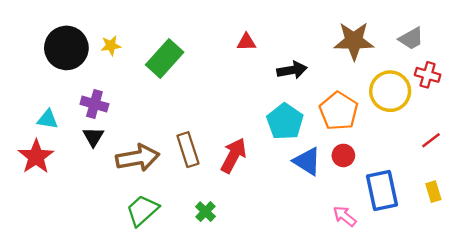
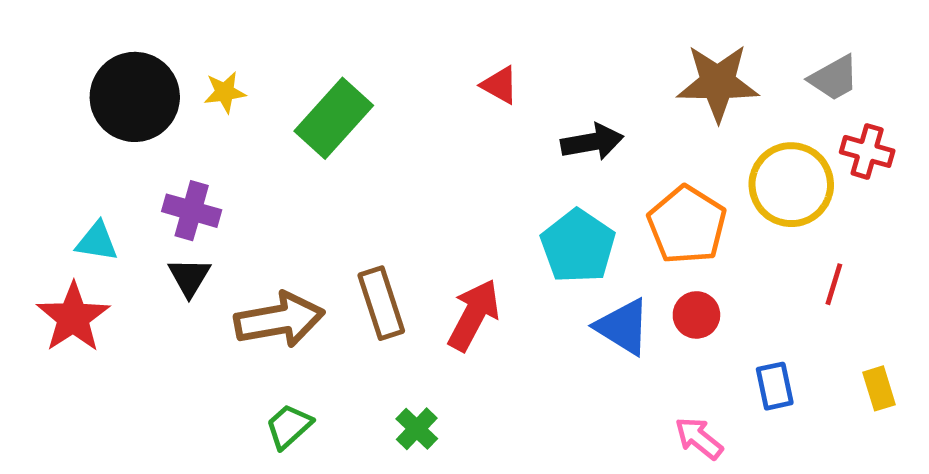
red triangle: (246, 42) -> (500, 85), turned 30
red line: (431, 140) -> (834, 284), moved, turned -36
blue rectangle: (382, 191) -> (775, 386), size x0.6
green trapezoid: (142, 210) -> (289, 426), size x0.7

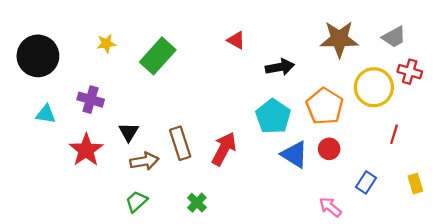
black circle: (135, 97) -> (38, 56), moved
black triangle: (189, 277) -> (129, 132), moved
red star: (73, 317) -> (86, 150), moved
brown arrow: (279, 320) -> (144, 161), moved, size x0.7
blue rectangle: (775, 386) -> (366, 182), turned 45

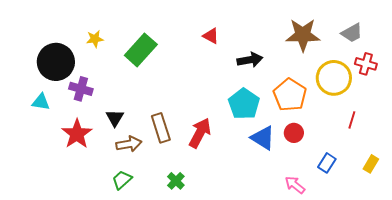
black circle: (38, 56) -> (56, 62), moved
yellow rectangle: (415, 184) -> (371, 164), turned 48

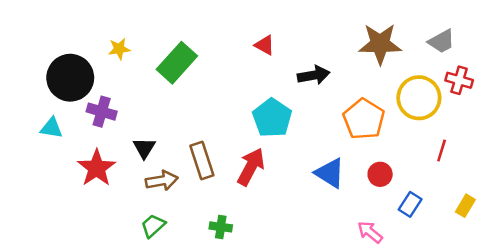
cyan pentagon: (244, 104) -> (272, 118), moved
red circle: (294, 133) -> (380, 174), moved
green cross: (176, 181) -> (221, 227), turned -36

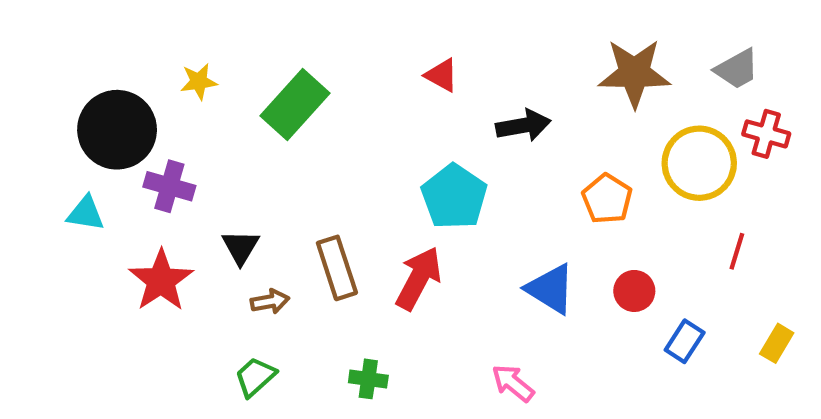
orange pentagon: (364, 119) -> (607, 199), size x0.7
brown arrow: (162, 181) -> (270, 301), size x0.7
pink arrow: (370, 232) -> (513, 383), moved

